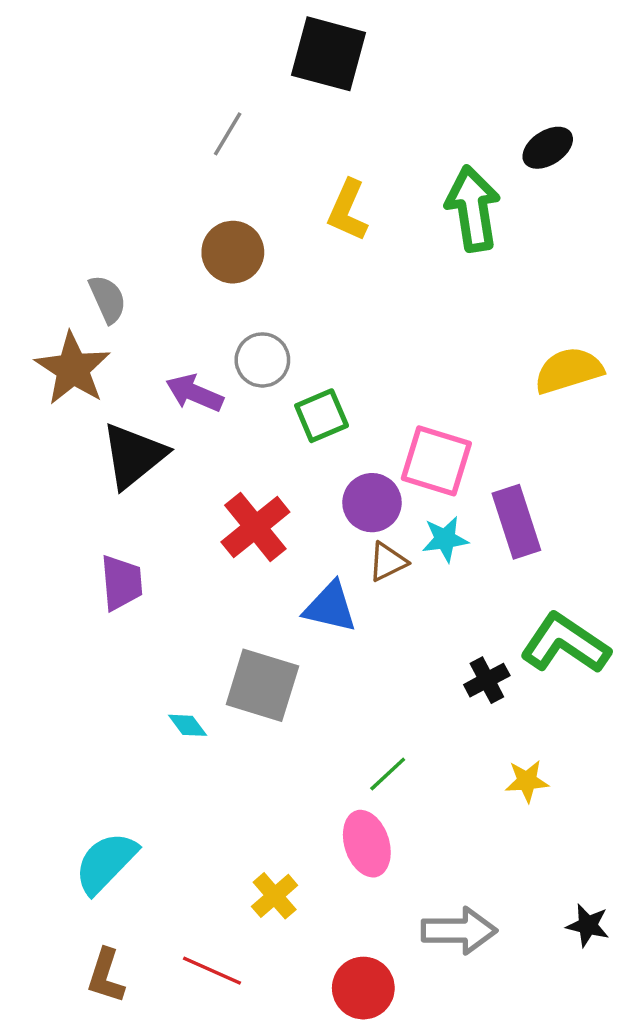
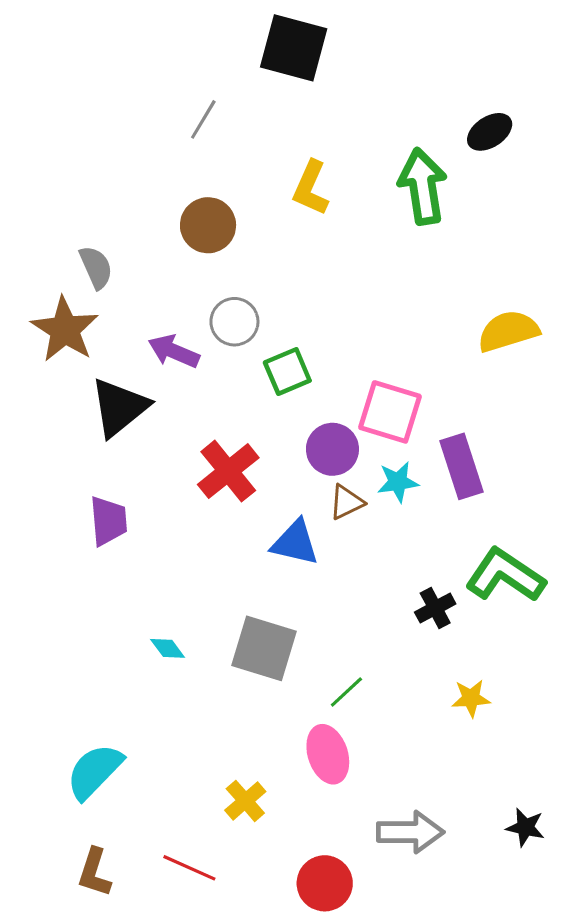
gray square: (262, 685) -> (264, 648), moved

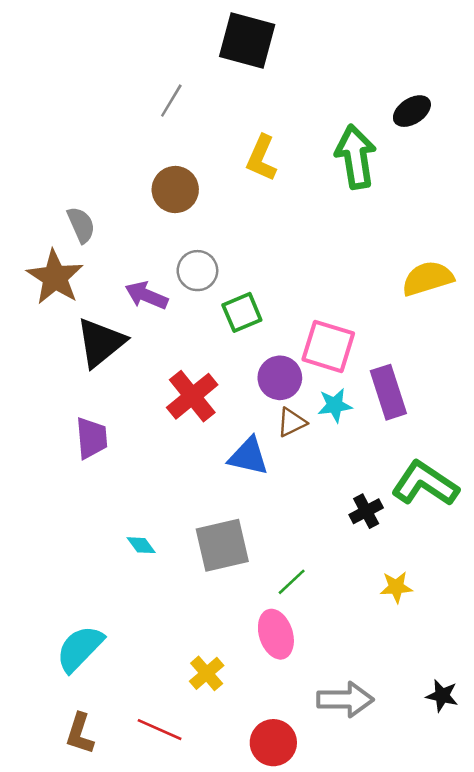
gray square: (264, 648) -> (222, 545), turned -30

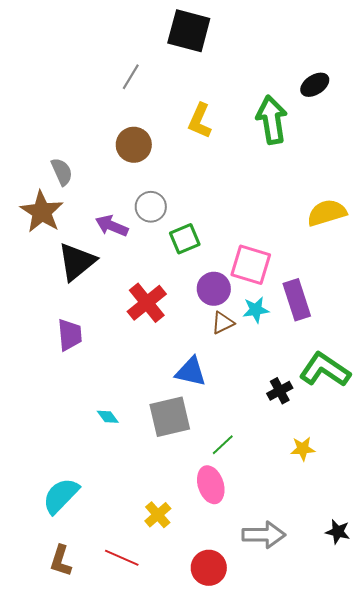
blue triangle: (248, 456) -> (191, 372), moved

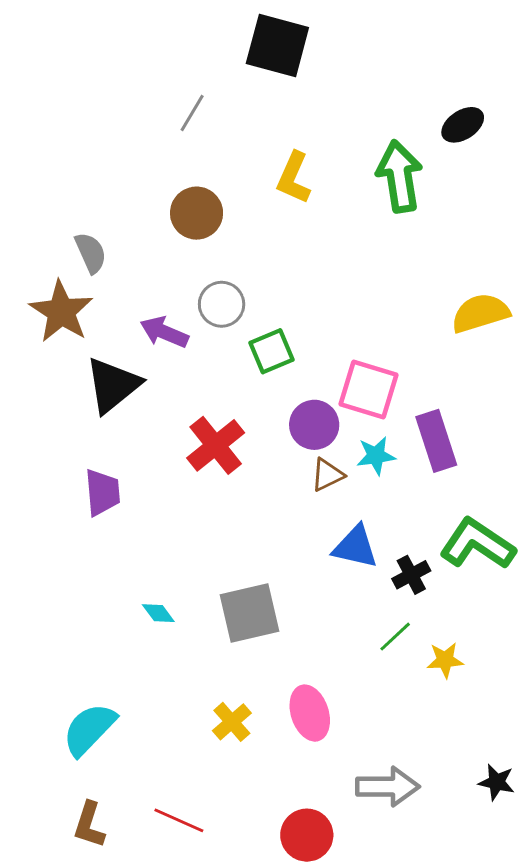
blue triangle: (191, 372) -> (355, 547), moved
green line: (223, 445) -> (395, 637), moved
yellow cross: (158, 515) -> (232, 722), moved

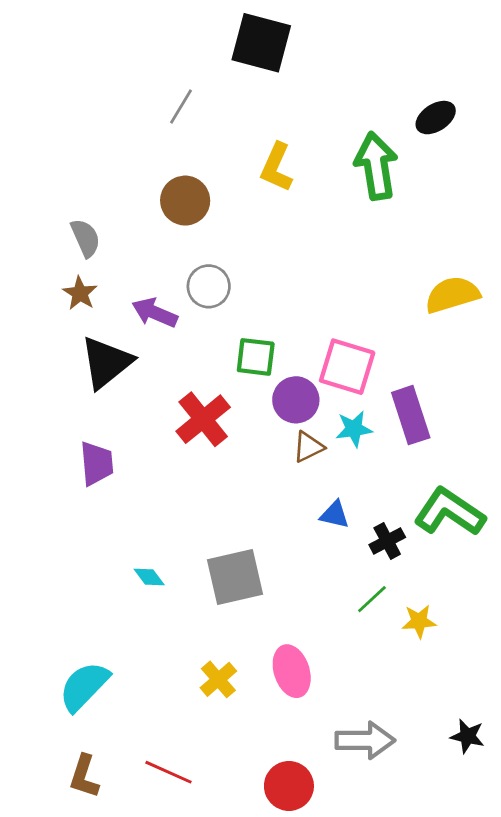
brown star: (61, 312) -> (80, 293), moved, size x0.6
green square: (272, 351) -> (256, 357), moved, turned 30
blue triangle: (355, 547) -> (335, 515), size x0.7

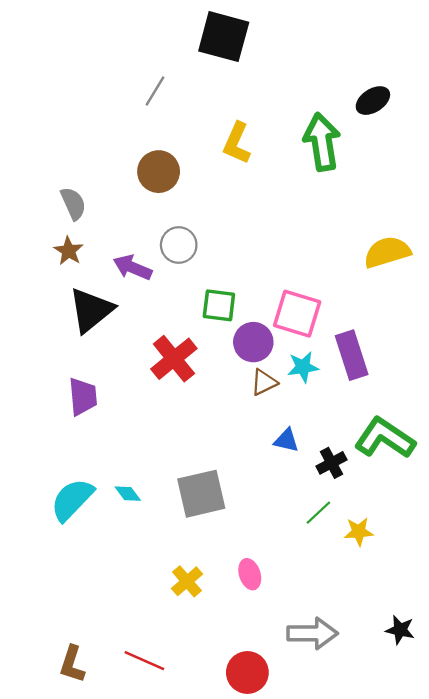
pink ellipse: (292, 671) -> (250, 574), size x0.7
cyan semicircle: (84, 686) -> (72, 500), moved

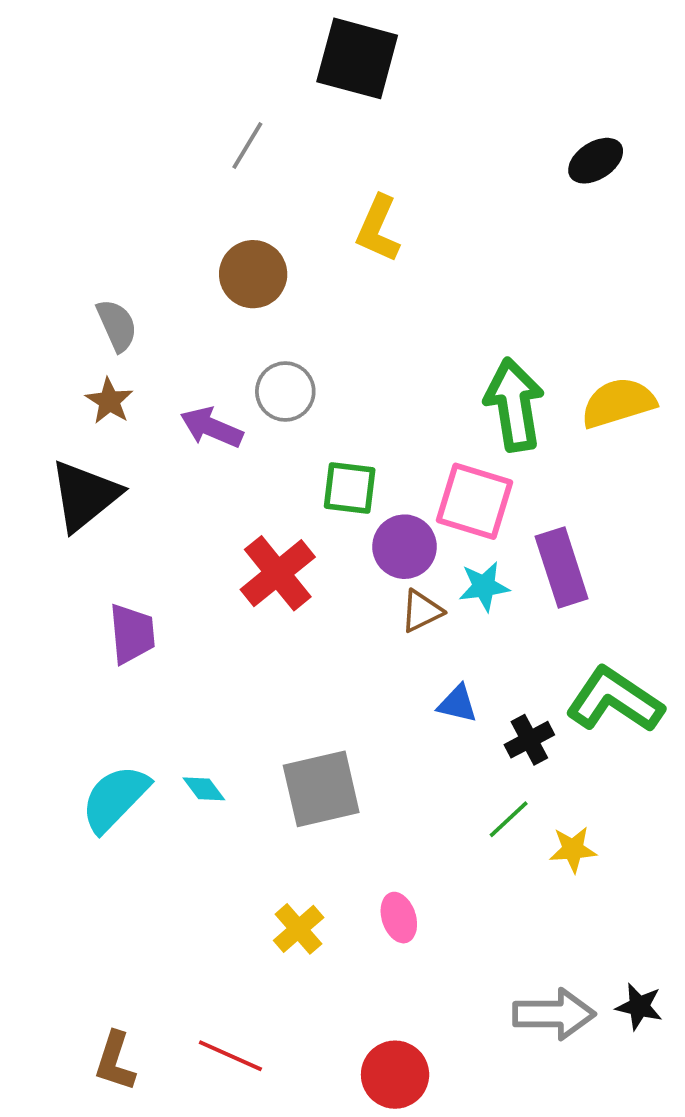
green arrow: (322, 142) -> (514, 405), moved
black triangle: (91, 310) -> (85, 496), moved
gray arrow: (313, 633) -> (554, 1014), moved

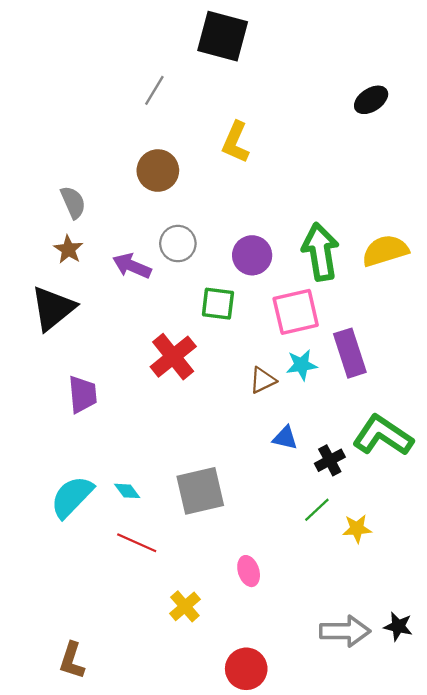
pink square: (475, 501) -> (296, 312), turned -30
purple circle: (404, 547) -> (252, 255), moved
yellow cross: (299, 929) -> (185, 606), moved
red line: (230, 1056) -> (137, 543), moved

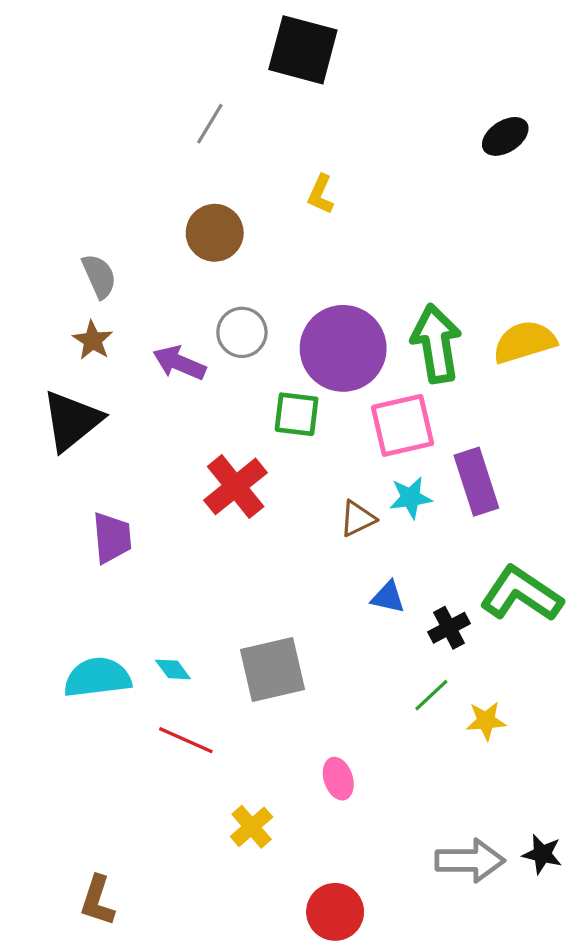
yellow L-shape: (236, 142) -> (321, 194), size x0.7
purple circle: (252, 255) -> (343, 348), size x1.6
cyan semicircle: (72, 497) -> (97, 677), turned 39

